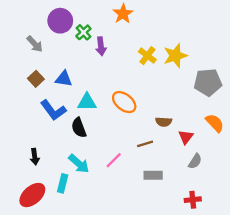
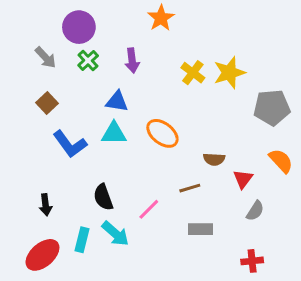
green cross: (83, 32) -> (88, 60), moved
blue triangle: (64, 79) -> (117, 101), moved
black semicircle: (79, 128) -> (103, 197), moved
cyan arrow: (79, 164) -> (115, 234), moved

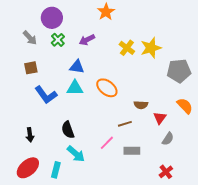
purple arrow: (132, 60) -> (87, 40), turned 70
brown square: (47, 103) -> (31, 68), turned 32
pink line: (149, 209) -> (107, 143), moved
cyan rectangle: (82, 240) -> (56, 170), moved
red cross: (252, 261) -> (166, 172), turned -32

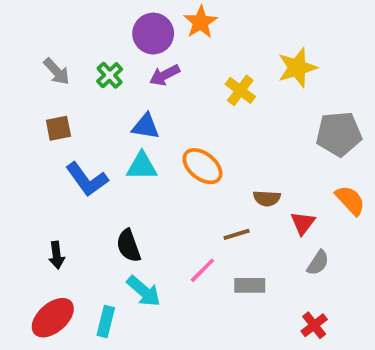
purple circle: (52, 18) -> (153, 34), moved
yellow star: (151, 48) -> (297, 68), moved

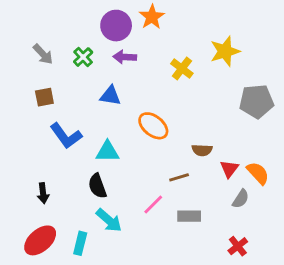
purple arrow: (165, 75) -> (125, 57), turned 30
cyan triangle: (142, 166) -> (107, 152), moved
orange semicircle: (350, 200) -> (258, 173), moved

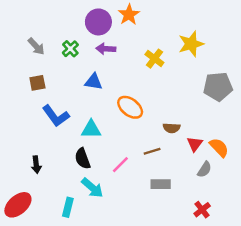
pink line: (153, 205) -> (120, 165), moved
red ellipse: (40, 240) -> (18, 205), moved

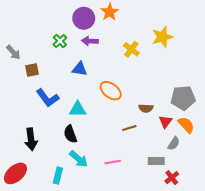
gray arrow: (36, 46) -> (13, 52), moved
gray pentagon: (218, 87) -> (183, 98), moved
black arrow: (36, 165) -> (31, 139), size x1.5
pink line: (120, 165) -> (113, 162), moved, turned 35
gray rectangle: (161, 184) -> (156, 161), moved

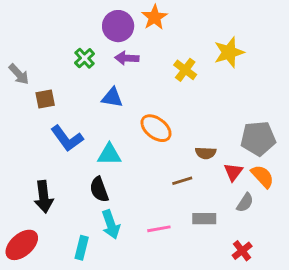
cyan arrow: (79, 159) -> (111, 224), turned 30
gray rectangle: (156, 161) -> (204, 219), moved

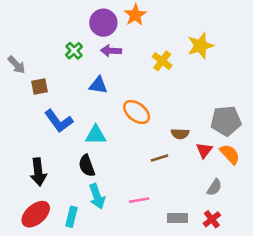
gray semicircle: (245, 203) -> (214, 187), moved
gray rectangle: (204, 219) -> (177, 218), moved
red ellipse: (22, 245) -> (36, 214), moved

